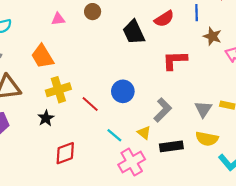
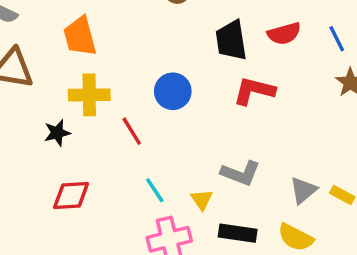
blue line: (197, 13) -> (337, 39), turned -42
red L-shape: (175, 60) -> (254, 91), moved
blue circle: (123, 91) -> (173, 91), moved
gray L-shape: (163, 110) -> (240, 173), turned 50

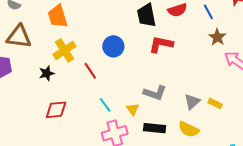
yellow cross: (89, 95) -> (65, 50), turned -30

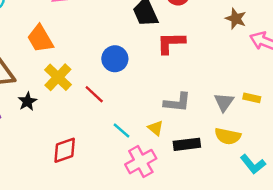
black star: (47, 73) -> (27, 101), moved

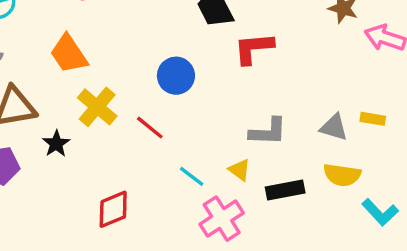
gray triangle: (224, 102) -> (334, 127), turned -45

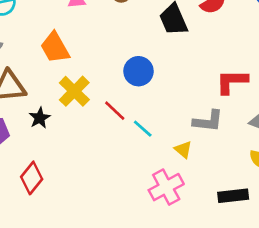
red L-shape: (254, 48) -> (232, 82), moved
cyan line: (192, 176) -> (143, 129), moved
black rectangle: (285, 190) -> (233, 196), moved
red diamond: (113, 209) -> (32, 178), moved, turned -32

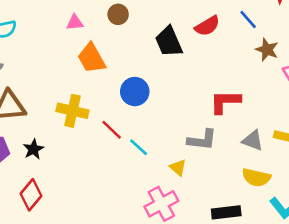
orange trapezoid: (55, 48) -> (92, 58), moved
yellow cross: (74, 91) -> (72, 111), turned -32
black star: (40, 118) -> (33, 149), moved

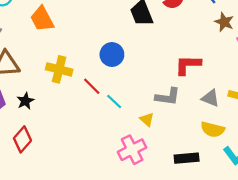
orange trapezoid: (92, 58) -> (42, 19), moved

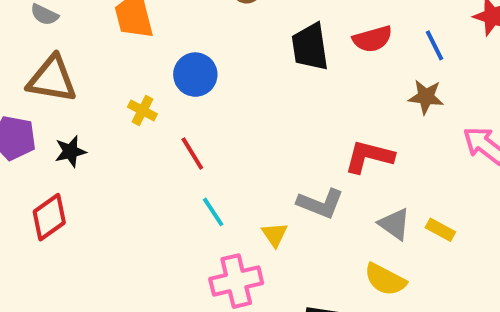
brown star: (224, 22) -> (426, 97), moved, turned -30
blue circle: (112, 55) -> (195, 75), moved
yellow cross: (59, 69) -> (142, 111), size x0.6
cyan line: (114, 102) -> (213, 212), moved

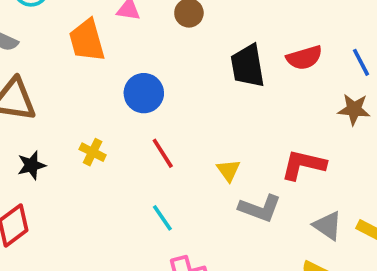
yellow cross: (142, 111) -> (93, 152), moved
red line: (192, 153) -> (163, 153), moved
yellow triangle: (275, 234) -> (229, 170), moved

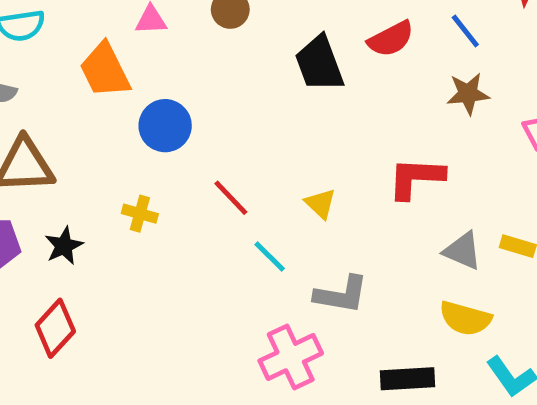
blue circle: (144, 93) -> (165, 126), moved
gray L-shape: (260, 208) -> (341, 295), moved
cyan line: (162, 218) -> (270, 256), moved

